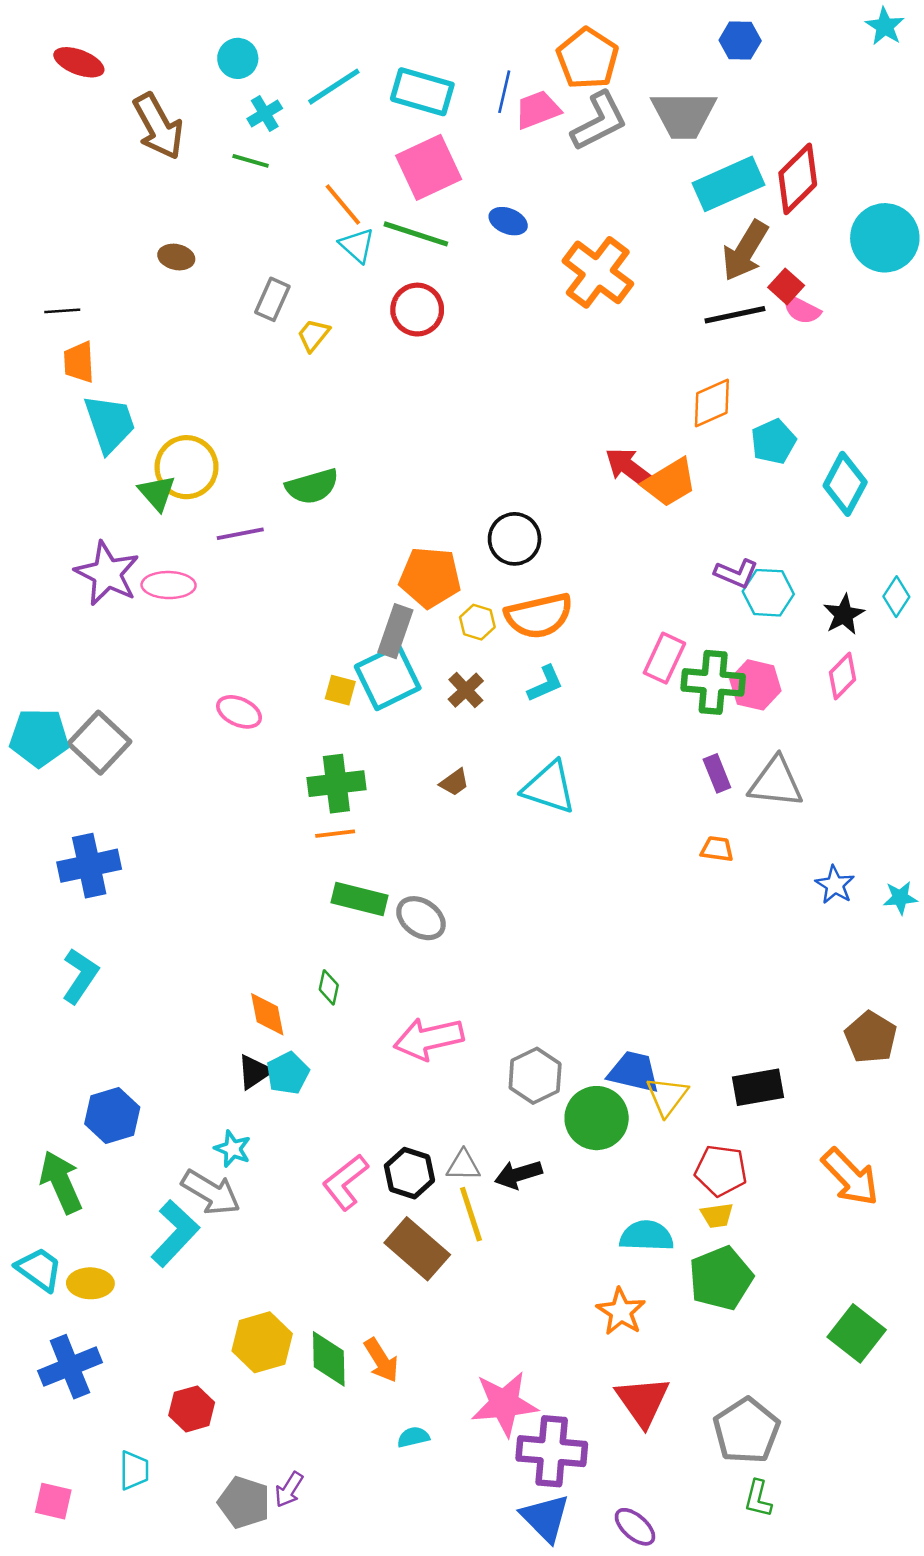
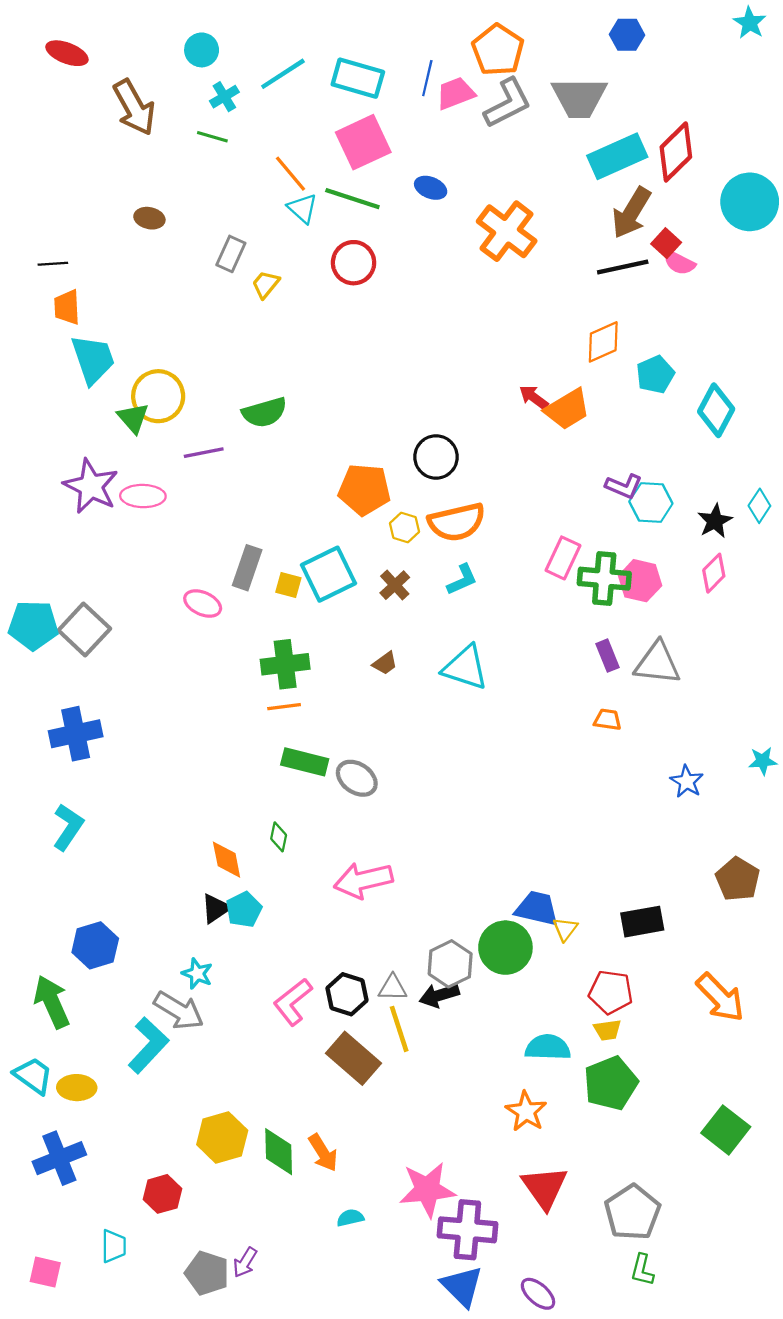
red arrow: (630, 468) -> (534, 397), size x0.7
gray rectangle: (395, 631) -> (247, 568), moved
blue star: (835, 885) -> (687, 781), moved
gray hexagon: (535, 1076) -> (450, 964), moved
yellow triangle: (667, 1096) -> (565, 929), size x0.7

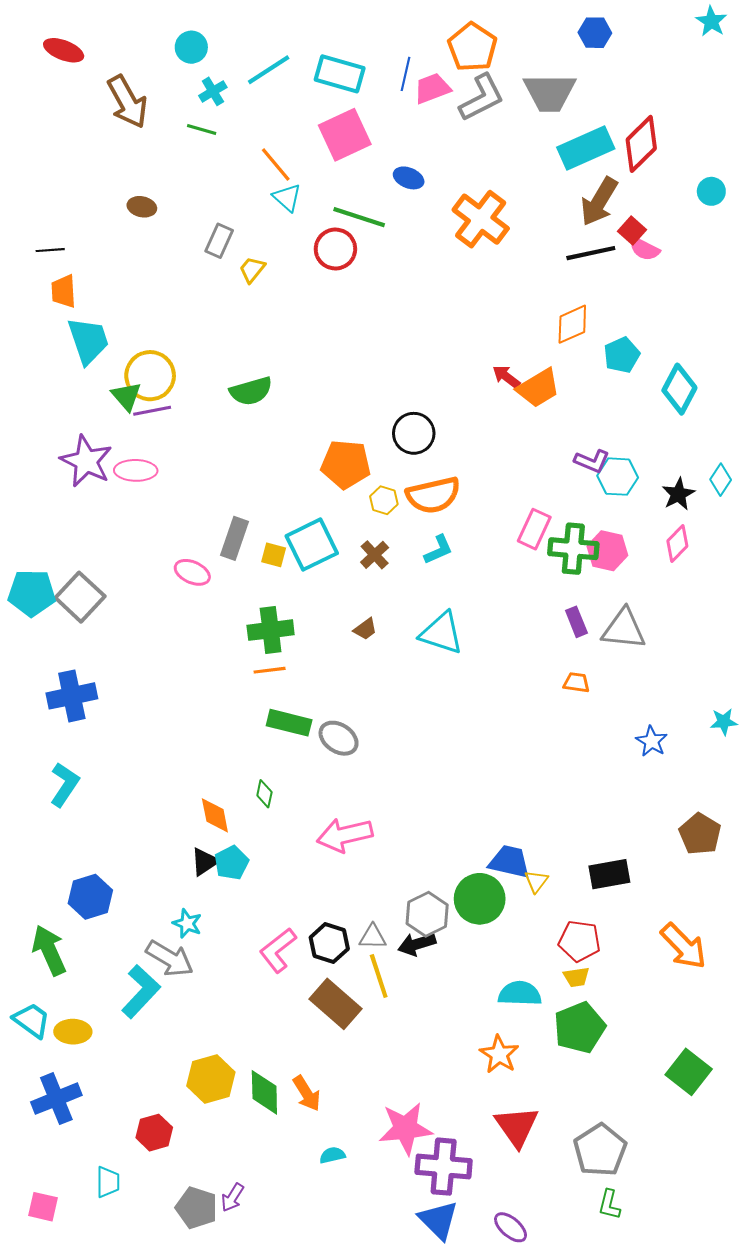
green line: (352, 199) -> (359, 217), moved
cyan circle: (750, 202) -> (711, 191), size x0.5
purple line: (204, 453) -> (152, 411), moved

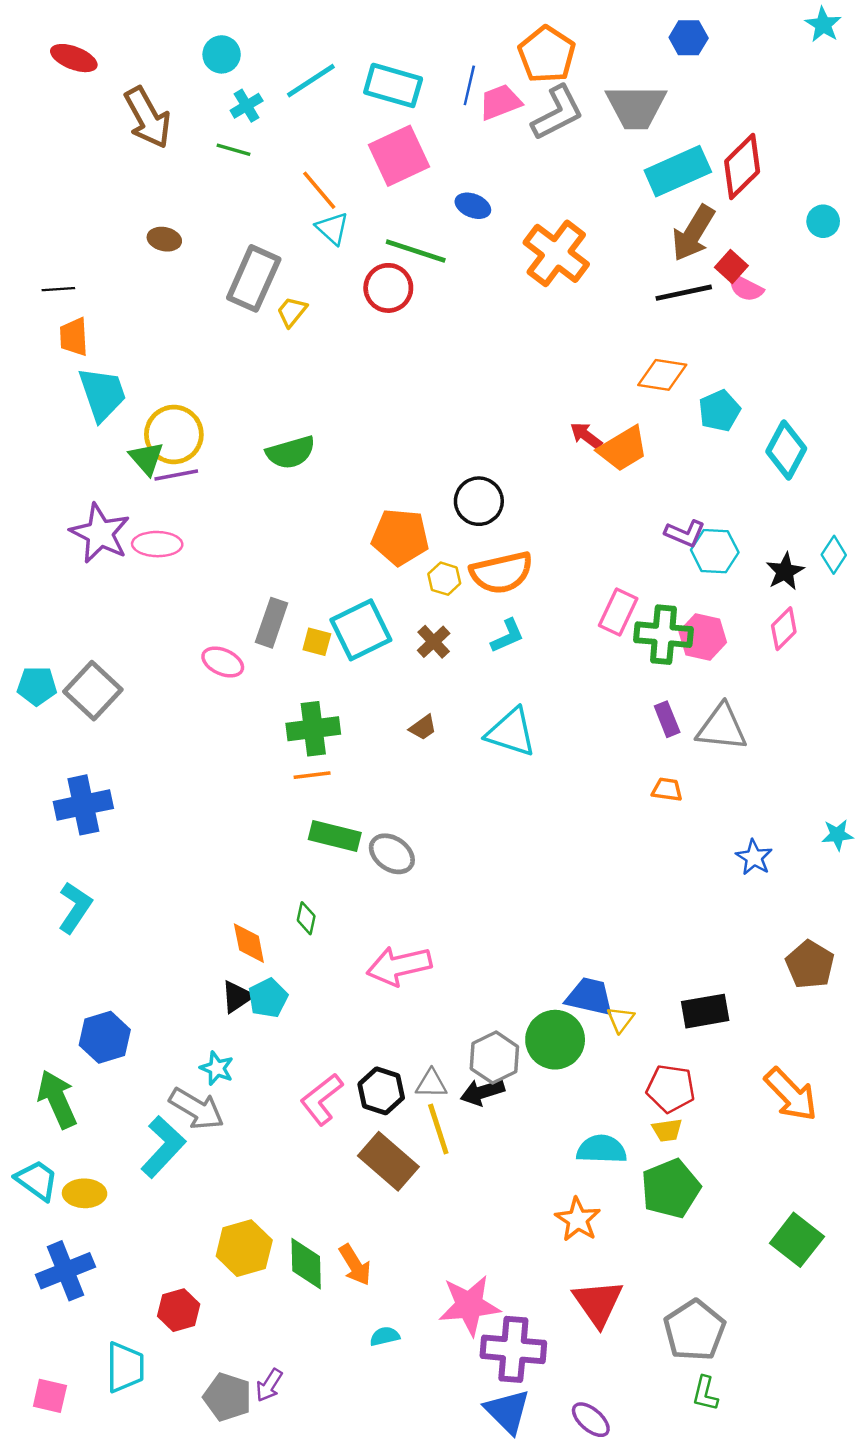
gray rectangle: (219, 241) -> (254, 278), size x1.6
orange diamond: (572, 324) -> (662, 375), turned 33
cyan pentagon: (32, 593) -> (37, 686), size x0.7
cyan trapezoid: (108, 1182) -> (125, 1367), size x1.4

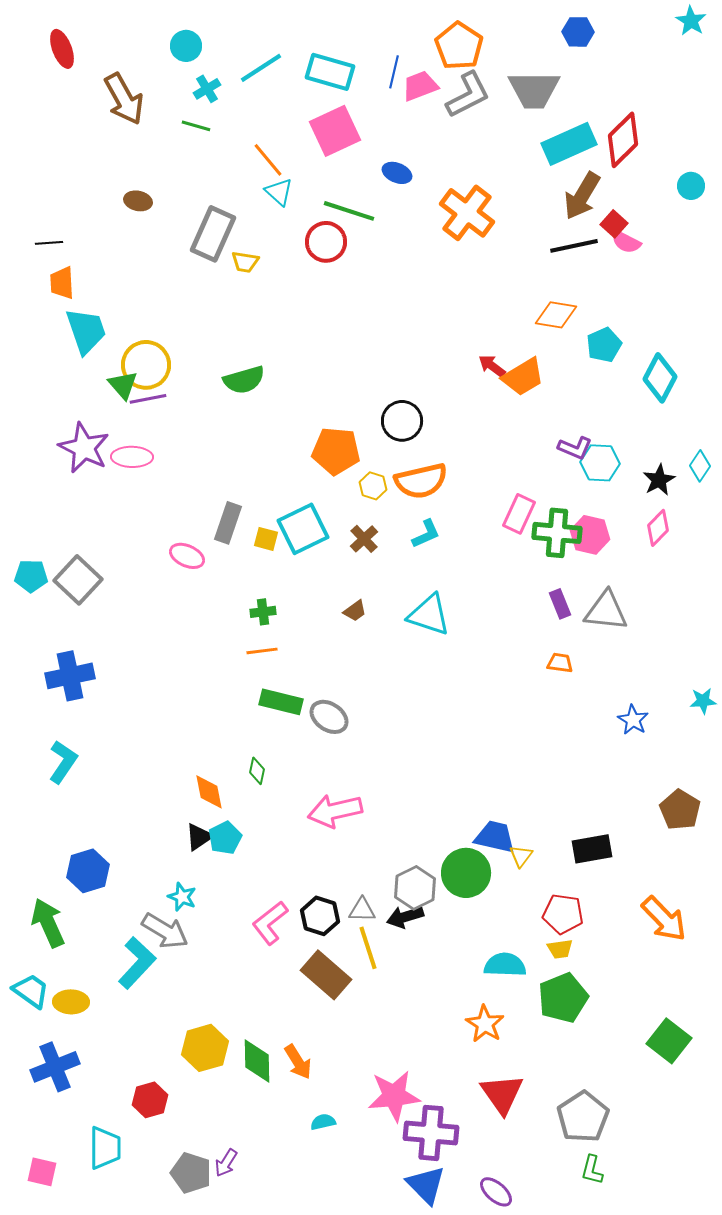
red ellipse: (74, 58) -> (62, 49), turned 48
yellow trapezoid: (292, 312) -> (245, 262), turned -120
green cross: (313, 729) -> (263, 612), size x0.6

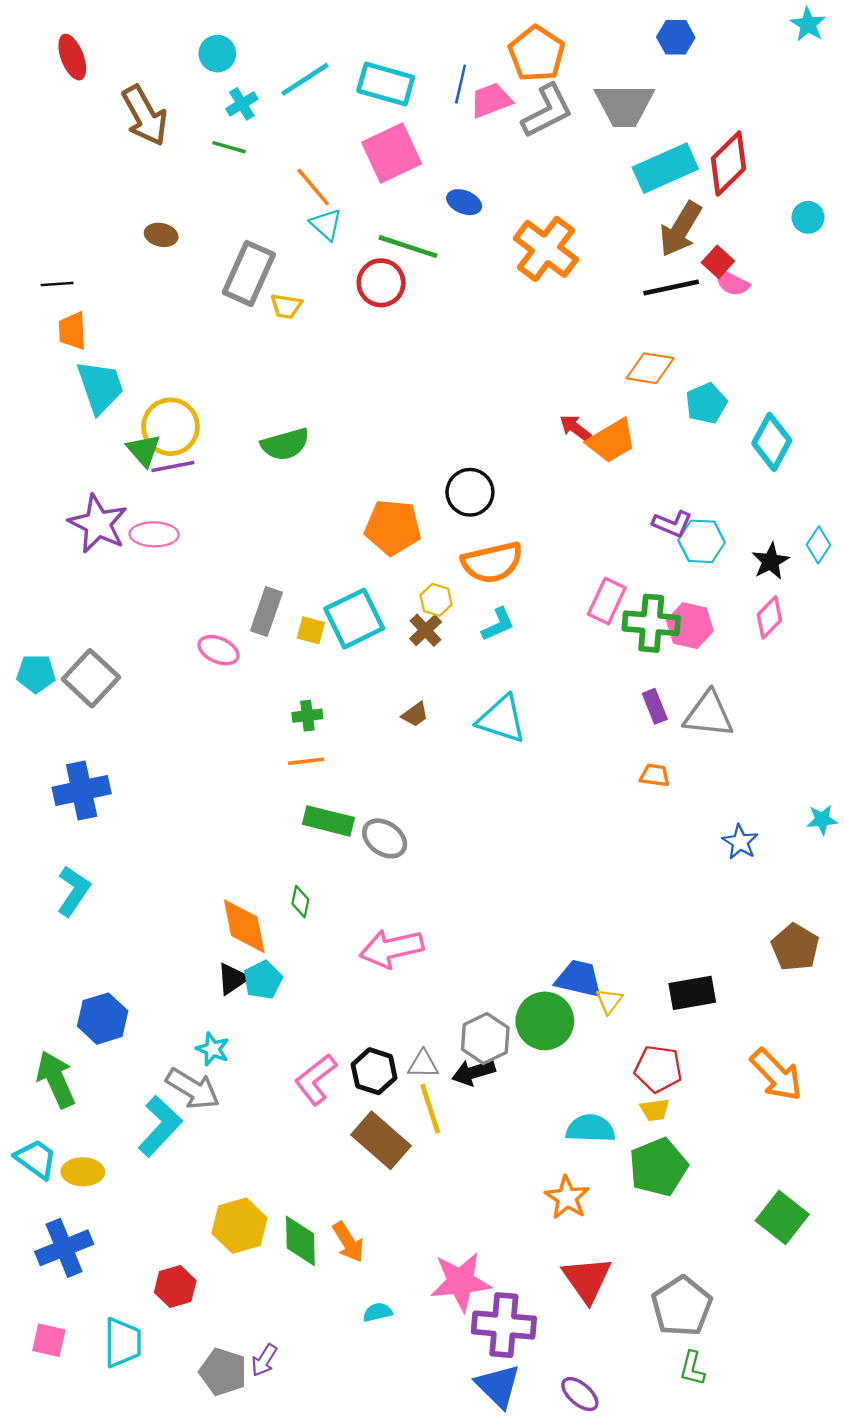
yellow hexagon: (373, 486) -> (436, 600), moved
orange diamond: (209, 792) -> (244, 926), size x1.4
pink square: (42, 1172) -> (49, 1340), moved

